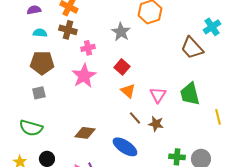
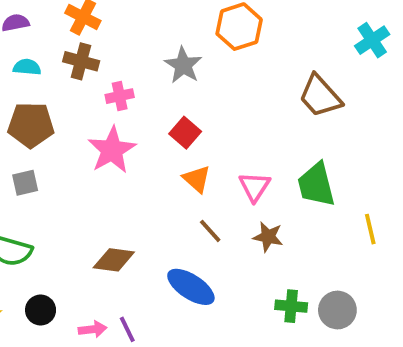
cyan cross: (212, 27) -> (372, 40), moved
brown star: (156, 124) -> (268, 237), moved

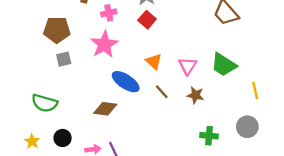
red square: (185, 133) -> (147, 20), moved
gray square: (25, 183) -> (64, 59), moved
green trapezoid: (316, 185) -> (224, 65), turned -44
blue ellipse: (191, 287) -> (126, 82), moved
gray circle: (337, 310) -> (247, 127), moved

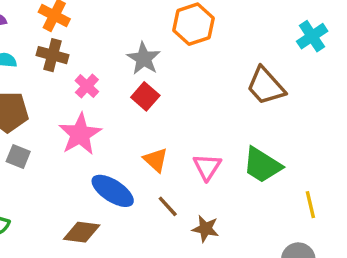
pink cross: (109, 13) -> (87, 86), turned -35
gray square: (64, 59) -> (18, 157), turned 35
brown star: (196, 95) -> (205, 229), moved

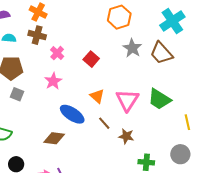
cyan cross: (312, 36) -> (172, 21), moved, size x1.4
gray star: (144, 59) -> (132, 48), moved
pink star: (80, 134) -> (53, 81), size x0.7
pink triangle: (207, 167) -> (127, 100), size x1.4

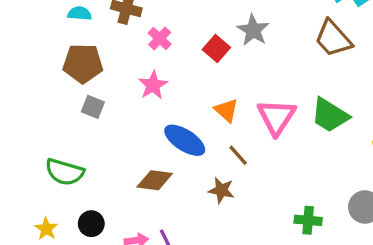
gray star: (132, 48) -> (253, 30), moved
brown star: (126, 136) -> (221, 190), moved

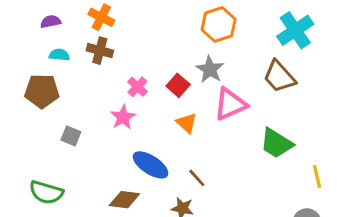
pink cross: (160, 38) -> (137, 87), moved
brown pentagon: (83, 64) -> (42, 91), moved
orange triangle: (226, 110) -> (187, 123), moved
pink triangle: (276, 117) -> (230, 104), moved, turned 33

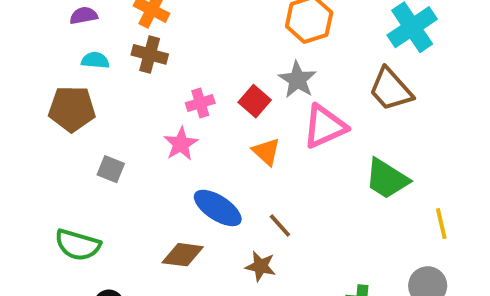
pink cross: (137, 87) -> (200, 103), turned 30

